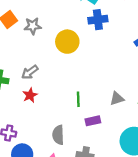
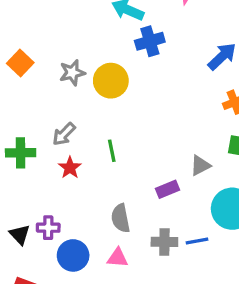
gray star: (33, 26) -> (72, 73), moved
green line: (78, 99) -> (112, 151), moved
gray triangle: (117, 99) -> (200, 165), moved

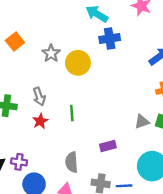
gray star: (72, 73) -> (51, 53), turned -30
gray arrow: (64, 134) -> (39, 97), turned -72
gray triangle: (200, 165) -> (142, 122), moved

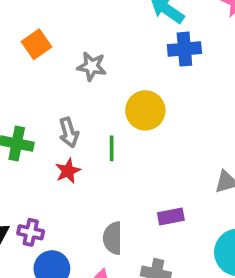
gray star: (51, 53) -> (92, 66), turned -30
yellow circle: (78, 63) -> (145, 110), moved
green line: (72, 113) -> (112, 148), moved

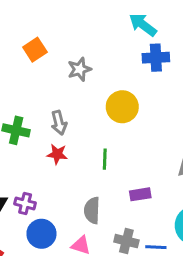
gray star: (92, 66) -> (80, 69), turned -30
green line: (112, 148) -> (105, 159), moved
red star: (68, 171) -> (57, 154), turned 30

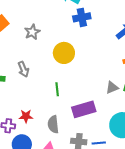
red star: (57, 154) -> (26, 116), moved
purple rectangle: (140, 194) -> (84, 109), size x1.6

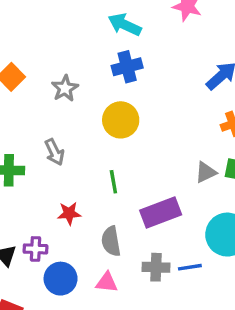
blue cross: (82, 17) -> (127, 67), moved
red star: (26, 116) -> (69, 213), moved

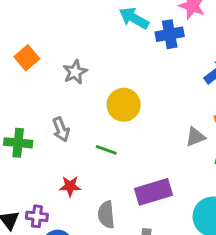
blue cross: (127, 67) -> (170, 34), moved
gray triangle: (206, 172) -> (195, 137), moved
green line: (113, 182) -> (106, 150), moved, turned -65

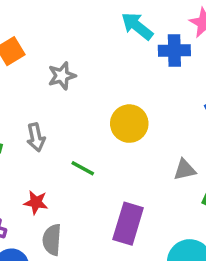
yellow circle: (124, 105) -> (129, 124), moved
purple rectangle: (153, 192) -> (128, 224), turned -66
gray semicircle: (106, 215) -> (52, 240), moved

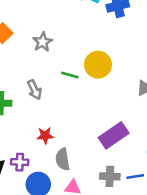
green line: (83, 168) -> (70, 75), moved
purple rectangle: (128, 224) -> (114, 135), turned 52

